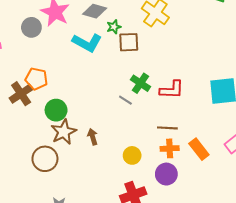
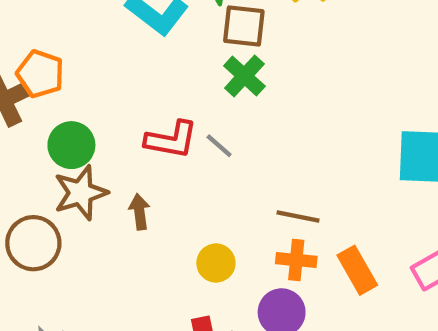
green cross: (140, 83) -> (244, 76), moved
red L-shape: (172, 90) -> (171, 140), moved

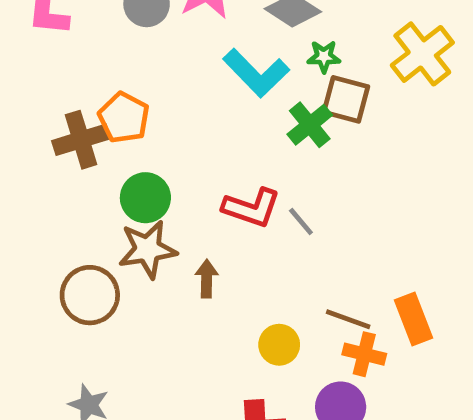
green cross: (244, 76) -> (310, 125), moved
brown line: (298, 217) -> (348, 319), moved
orange rectangle: (357, 270) -> (414, 319), moved

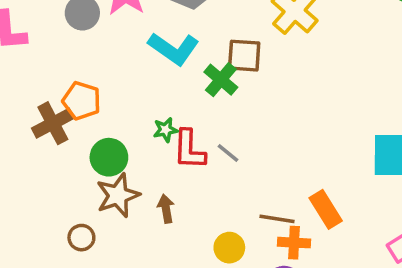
green star: (324, 57) -> (165, 130), moved
red L-shape: (251, 208) -> (189, 150), turned 84
brown circle: (90, 295) -> (81, 238), size x0.6

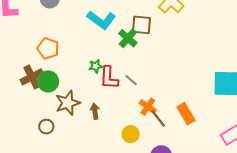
brown cross: (53, 123) -> (32, 77), moved
green circle: (109, 157) -> (48, 81), moved
brown line: (277, 219) -> (158, 118), turned 42
orange cross: (294, 243) -> (148, 107), moved, turned 30

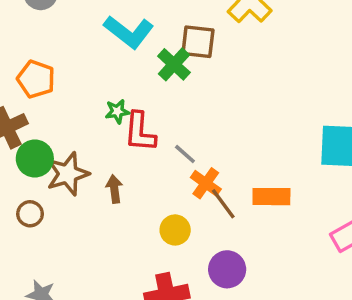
gray line: (131, 80) -> (185, 154), moved
green circle: (48, 81) -> (35, 159), moved
orange rectangle: (186, 114) -> (271, 197), turned -60

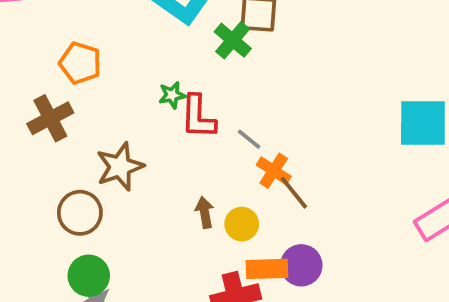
green circle: (35, 159) -> (89, 276), moved
brown arrow: (114, 189) -> (205, 212), moved
orange rectangle: (271, 197) -> (267, 269), moved
brown circle: (30, 214) -> (80, 213), size x1.5

